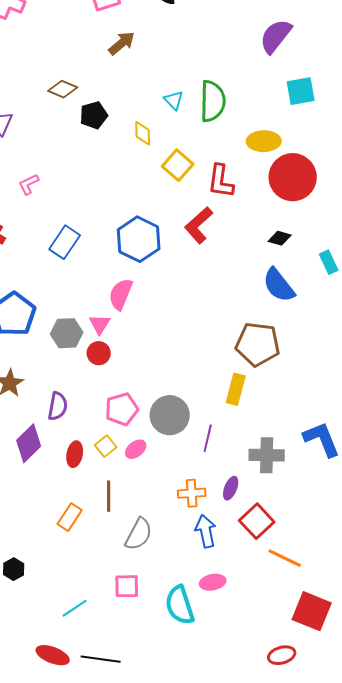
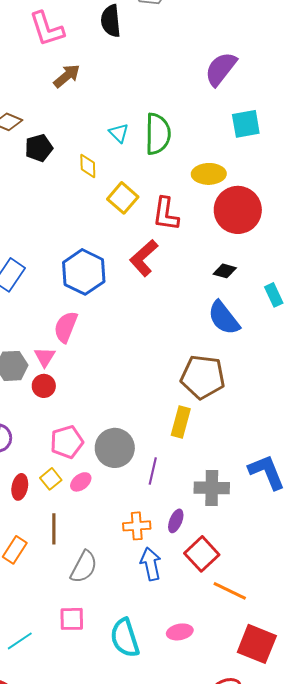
pink ellipse: (213, 582) -> (180, 632), moved

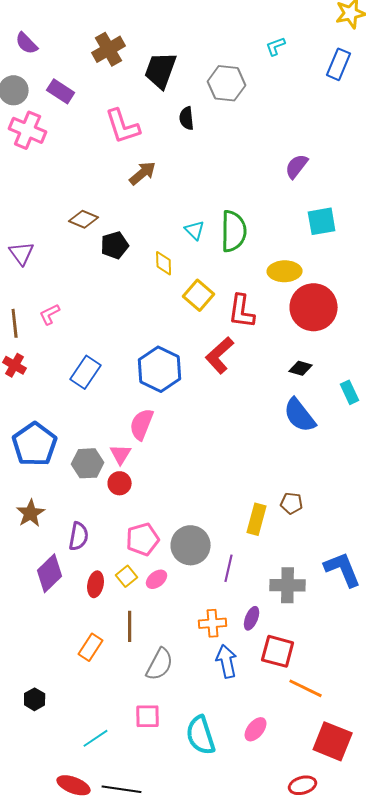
black semicircle: (111, 21) -> (187, 118), size x0.7
purple semicircle: (221, 69) -> (297, 166), size x0.7
brown pentagon: (203, 377) -> (292, 503), moved, size x0.5
red square: (202, 554) -> (278, 651), turned -32
pink ellipse: (180, 632) -> (256, 729), turned -40

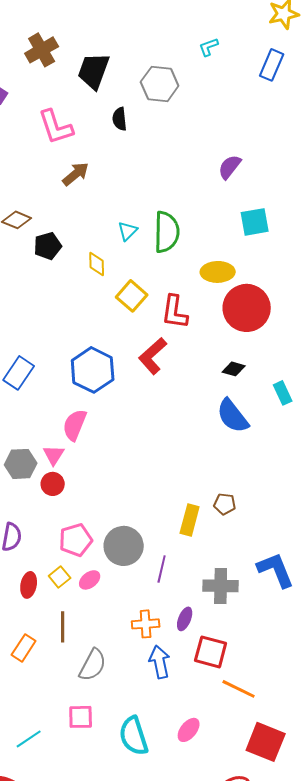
cyan triangle: (195, 230) -> (128, 231), turned 30

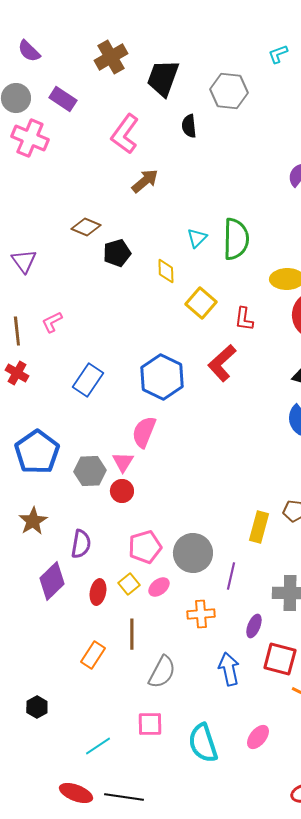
pink L-shape: (56, 127) -> (125, 134), turned 54
red L-shape: (175, 312) -> (244, 319), size x0.7
orange cross: (146, 624) -> (201, 614), moved

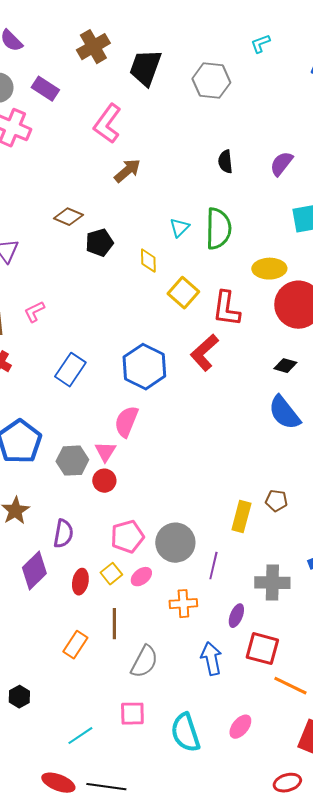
black semicircle: (189, 126) -> (225, 162), moved
red L-shape: (244, 319) -> (226, 309), size x1.5

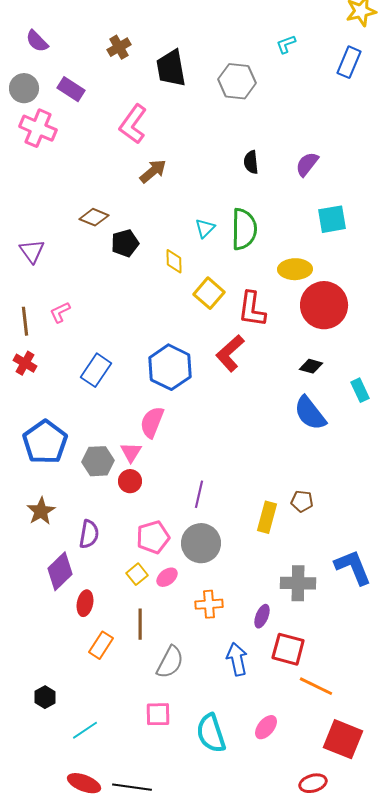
brown cross: (93, 47) -> (119, 47), size x0.7
black trapezoid: (145, 68) -> (171, 68), turned -30
purple line: (213, 566) -> (199, 494), moved
red ellipse: (80, 582) -> (85, 603), moved
cyan line: (80, 736) -> (85, 730), moved

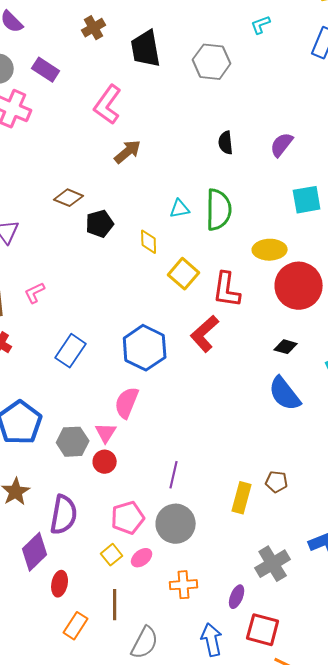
cyan triangle: (205, 228) -> (180, 209), turned 35
purple semicircle: (89, 534) -> (64, 515), size x1.4
gray cross: (298, 583) -> (273, 564), turned -32

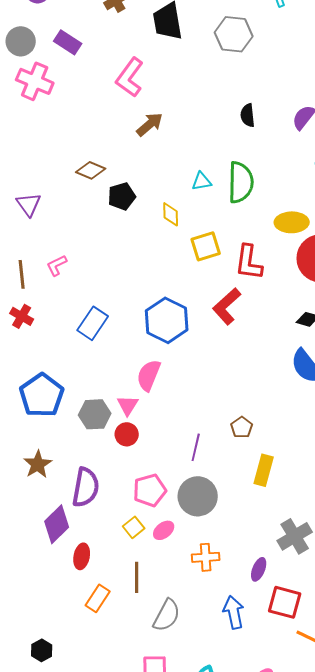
yellow square: (184, 274) -> (206, 246), turned 32
brown pentagon: (277, 482) -> (242, 427), moved, turned 30

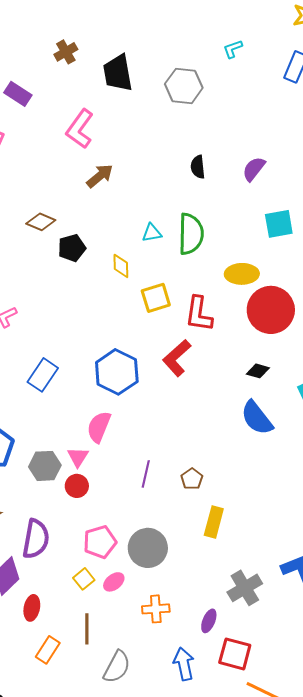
purple line: (196, 447) -> (146, 474), moved

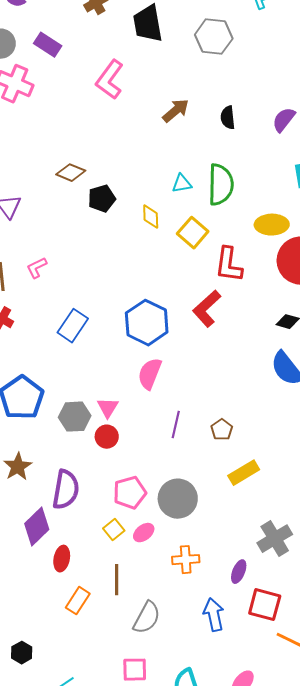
brown arrow: (100, 176) -> (176, 111), moved
yellow square: (156, 298) -> (193, 233), moved, turned -32
pink semicircle: (99, 427) -> (150, 374), moved
yellow rectangle: (214, 522) -> (244, 473), turned 44

